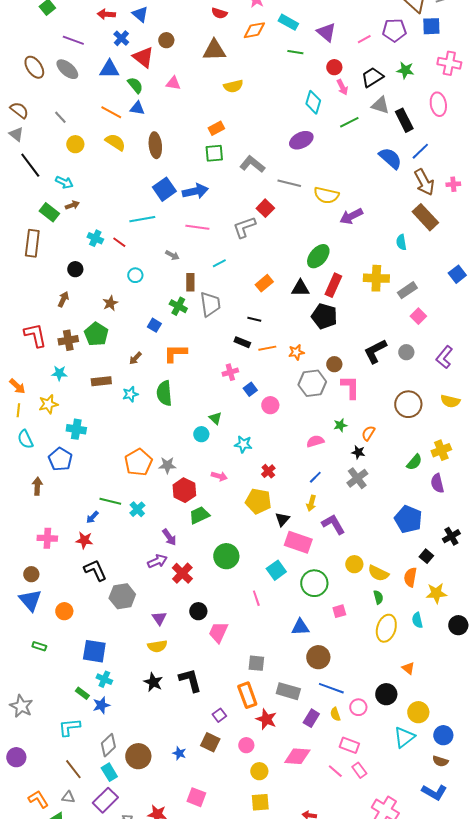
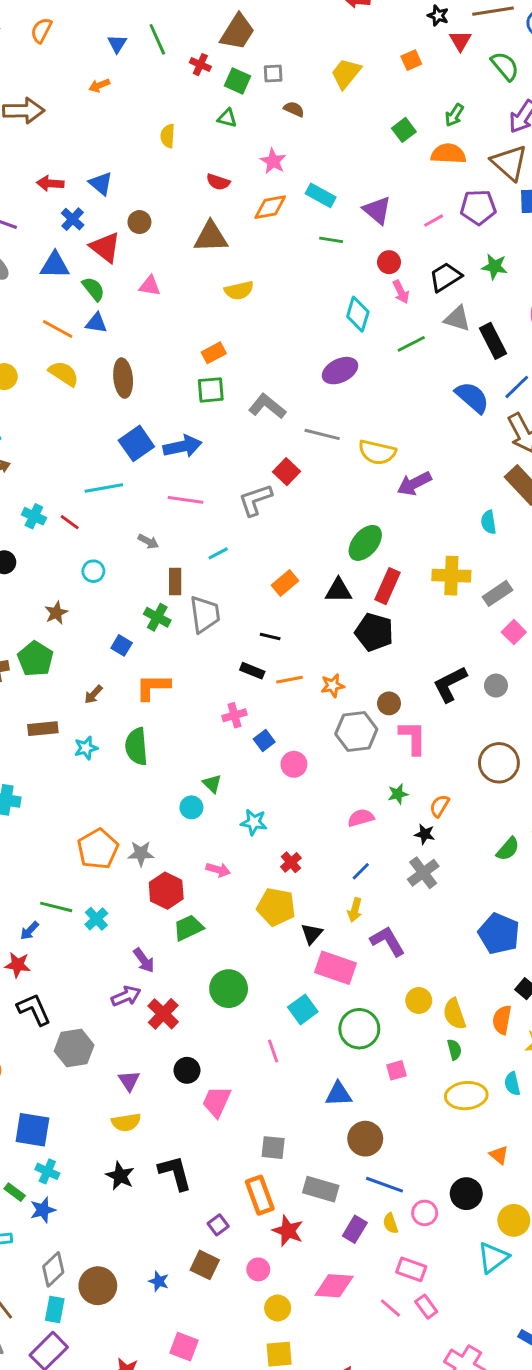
yellow semicircle: (378, 573) -> (454, 1014), turned 45
yellow ellipse: (386, 628) -> (466, 1096), turned 68
cyan rectangle: (109, 772) -> (55, 1310), turned 42

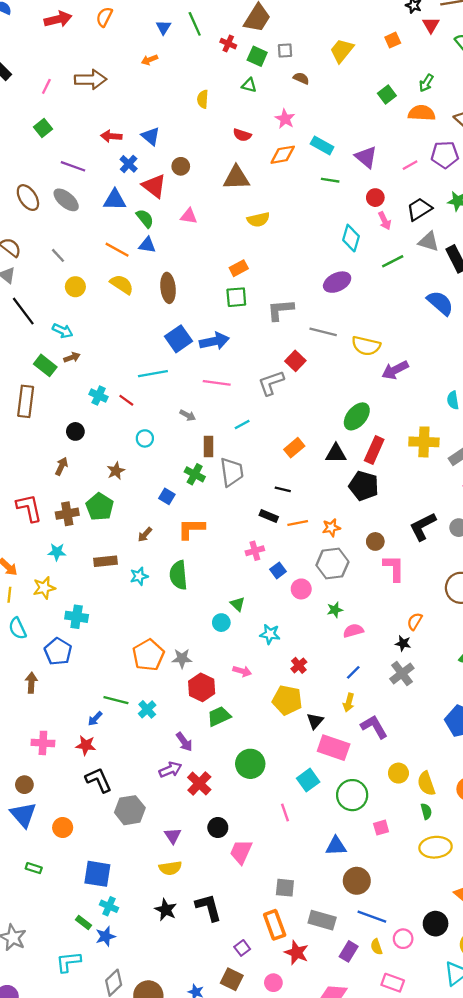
gray L-shape: (267, 406) -> (280, 310), turned -44
gray hexagon: (356, 732) -> (332, 563), moved
green star: (398, 794) -> (335, 610), moved

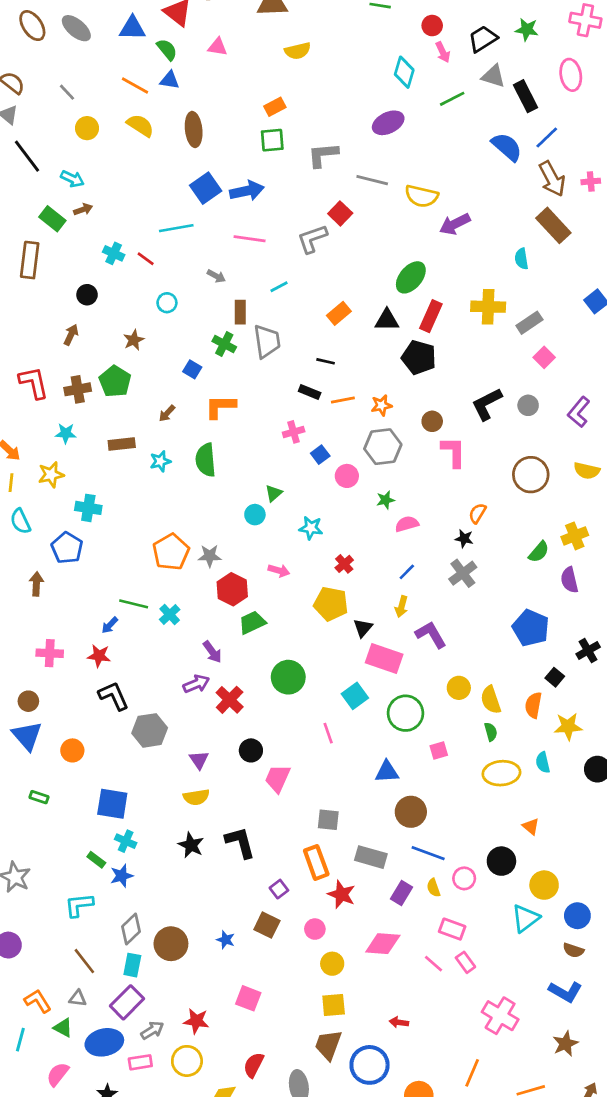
green triangle: (237, 604) -> (274, 493), turned 35

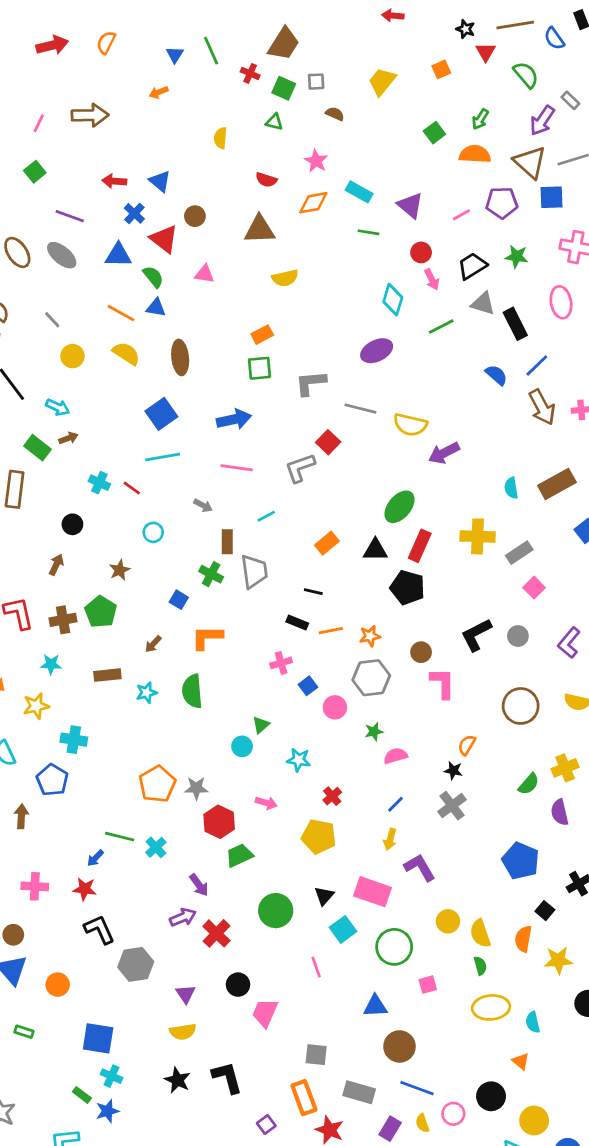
blue semicircle: (507, 147) -> (496, 375), size x0.7
blue square: (206, 188) -> (161, 414), moved
brown rectangle: (553, 225) -> (557, 484), moved, turned -76
black triangle: (363, 628) -> (324, 896), moved
cyan semicircle: (543, 762) -> (533, 1022), moved

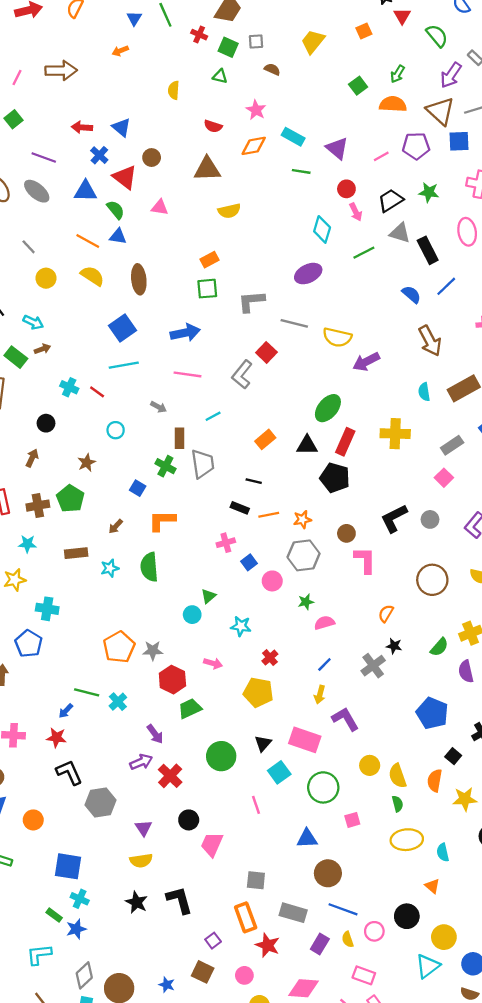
brown arrow: (542, 407) -> (430, 341), moved
gray L-shape: (300, 468) -> (242, 374), turned -32
gray rectangle: (519, 553) -> (452, 445), moved
black star: (453, 771) -> (394, 646), moved

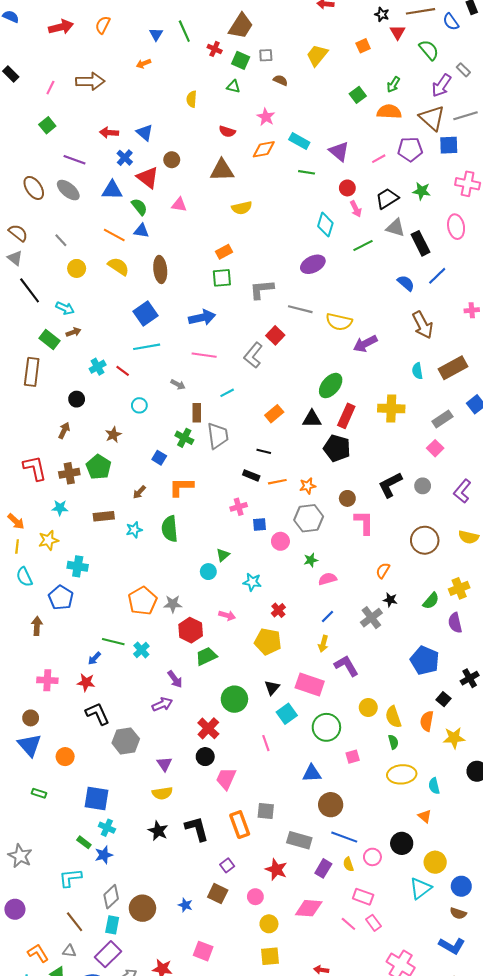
cyan cross: (69, 387) -> (98, 367), turned 35
blue square: (249, 562) -> (260, 525), turned 32
red cross: (170, 776) -> (208, 728), moved
orange rectangle: (246, 917) -> (240, 825), moved

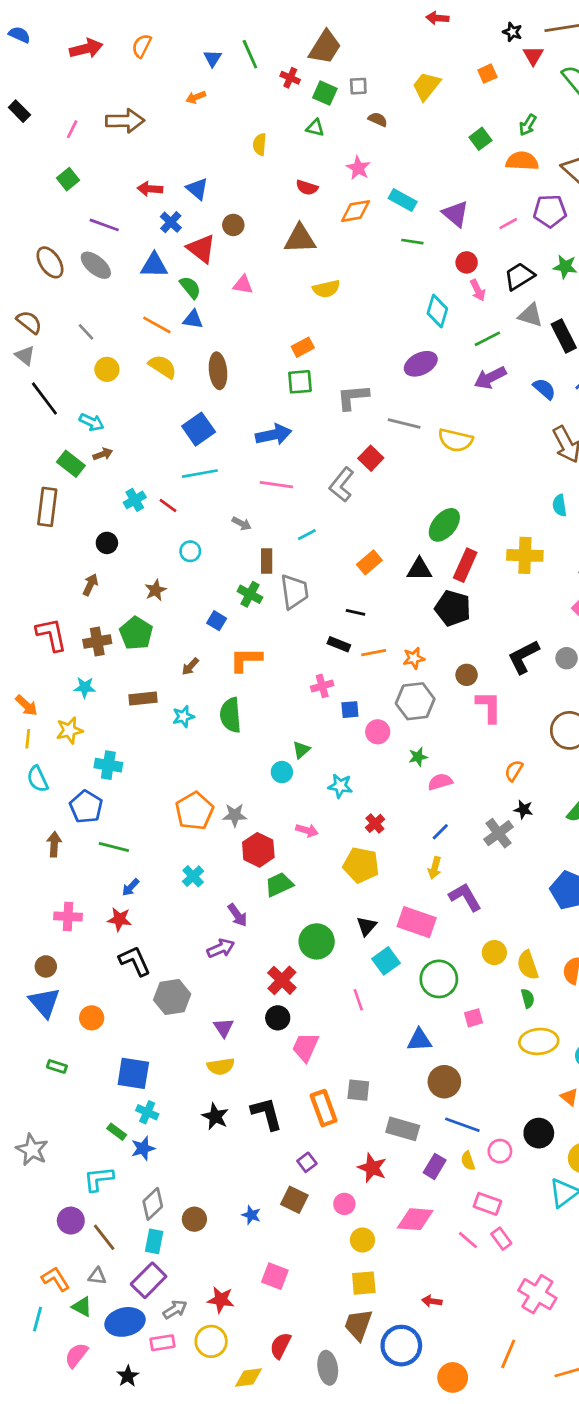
purple arrow: (365, 344) -> (490, 378), moved
green line: (113, 642) -> (114, 847), moved
brown circle: (142, 908) -> (194, 1219), size x0.7
purple circle: (15, 909) -> (71, 1221), moved

